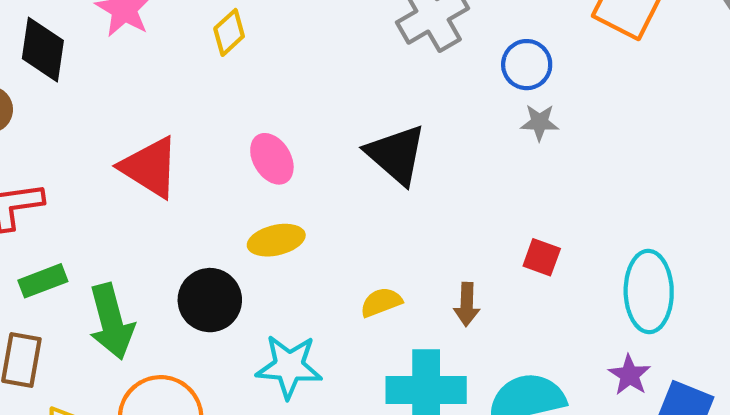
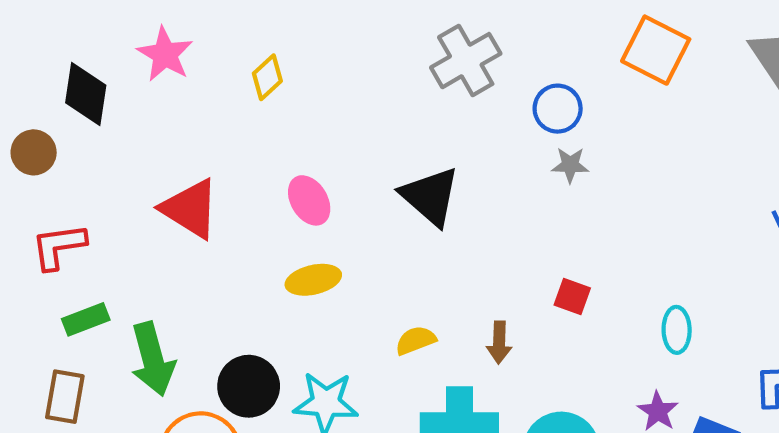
cyan ellipse: (649, 292) -> (677, 330), size x0.6
black circle: (210, 300) -> (249, 386), moved

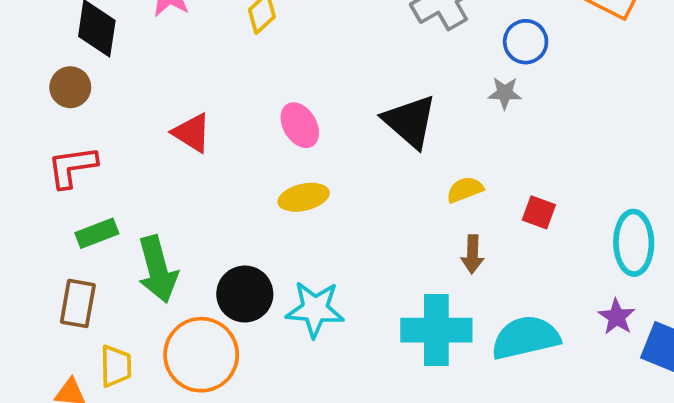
brown circle: (34, 152) -> (70, 87), moved
gray star: (570, 165) -> (505, 93), moved
red triangle: (190, 209) -> (192, 133), size x0.7
cyan ellipse: (677, 330) -> (634, 243), size x1.5
yellow semicircle: (416, 340) -> (465, 190), moved

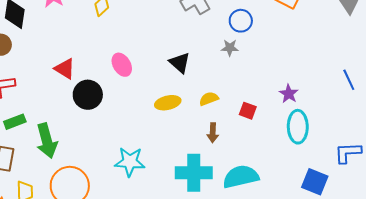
black triangle: (410, 121) -> (180, 63), size x0.7
yellow ellipse: (304, 197) -> (168, 103), moved
black circle: (245, 294) -> (88, 95), moved
purple star: (617, 317) -> (289, 94), moved

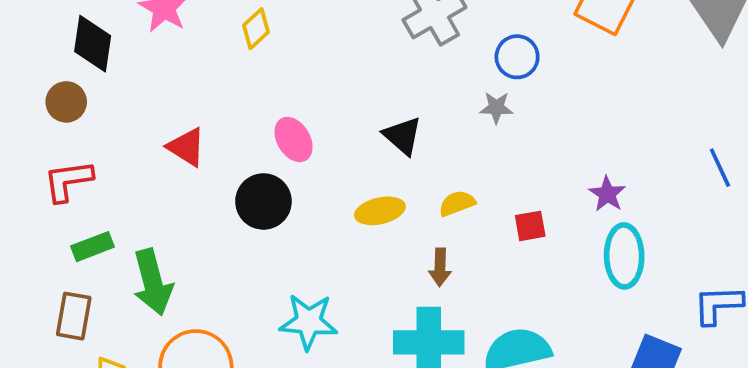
black circle: (88, 95) -> (263, 201), moved
red square: (248, 111) -> (530, 226), turned -30
brown arrow: (213, 133) -> (440, 267), moved

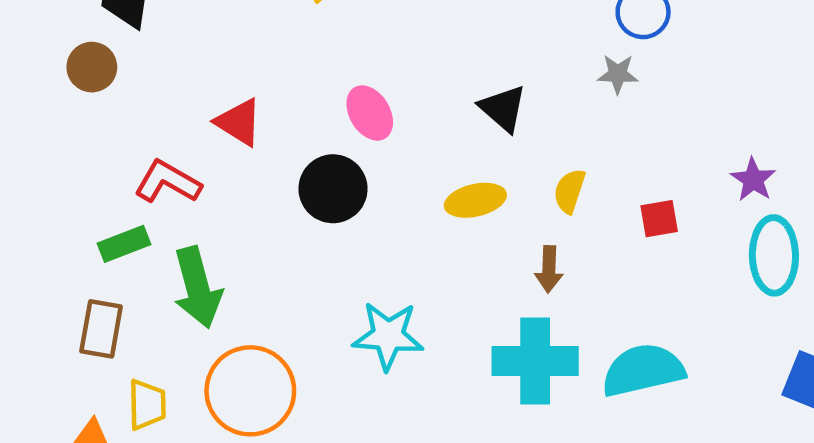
red L-shape: (68, 181) -> (168, 182), moved, turned 38
yellow semicircle: (457, 203) -> (570, 191), turned -51

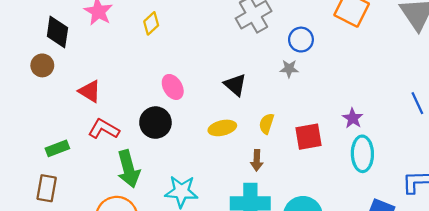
red triangle: (239, 122) -> (90, 91), moved
red L-shape: (168, 182) -> (104, 129), moved
red square: (659, 219) -> (309, 137), size x1.5
green arrow: (197, 288) -> (129, 169), moved

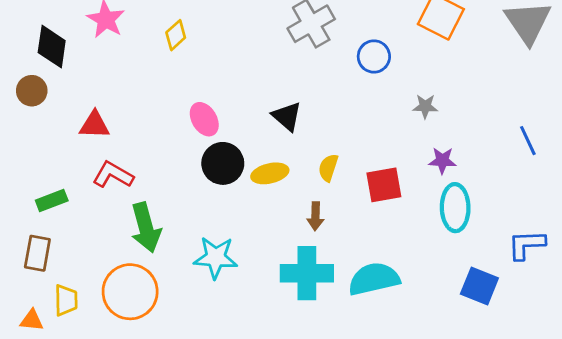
gray star: (289, 69) -> (425, 106), moved
red triangle: (90, 91) -> (94, 125), turned -30
purple star: (353, 118) -> (442, 161), turned -30
black circle: (155, 123) -> (223, 163), moved

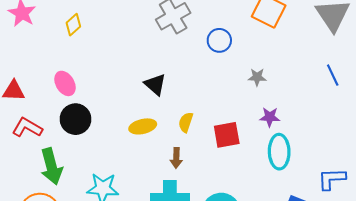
pink ellipse: (204, 119) -> (65, 83), moved
blue line: (528, 141) -> (333, 75), moved
black circle: (223, 163) -> (75, 119), moved

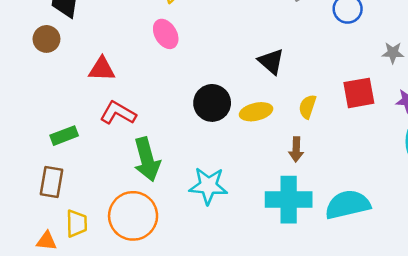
pink ellipse: (65, 83) -> (166, 34), moved
black circle: (75, 119) -> (212, 103), moved
red square: (227, 135) -> (359, 93), moved

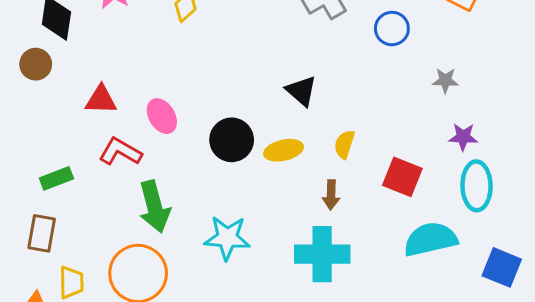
pink ellipse: (166, 34) -> (162, 116), moved
red square: (359, 93) -> (402, 177), moved, turned 32
cyan semicircle: (348, 205) -> (431, 239), moved

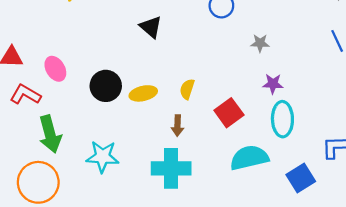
black triangle: (301, 91) -> (151, 27), moved
red square: (402, 177) -> (229, 113), turned 32
blue square: (502, 267) -> (301, 178), turned 36

